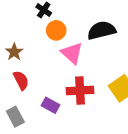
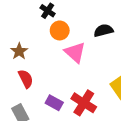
black semicircle: (102, 30) -> (103, 30), size x0.7
red cross: (80, 91) -> (84, 103), moved, turned 35

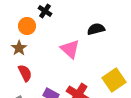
orange circle: (60, 30) -> (27, 26), moved

